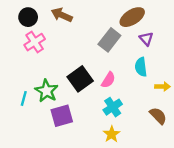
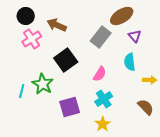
brown arrow: (62, 15) -> (57, 25), moved
black square: (80, 79) -> (66, 60), moved
purple square: (62, 116) -> (70, 107), moved

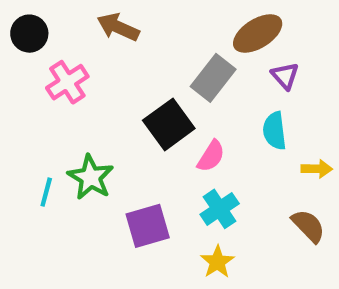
black circle: (26, 16) -> (29, 34), moved
brown arrow: (57, 25) -> (118, 27), moved
black square: (66, 60) -> (169, 124), moved

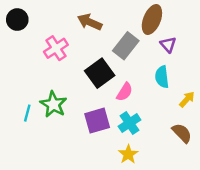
brown arrow: (118, 27) -> (90, 22), moved
brown ellipse: (258, 34) -> (152, 20), turned -36
pink cross: (67, 82) -> (56, 48), moved
yellow arrow: (317, 169) -> (187, 99), turned -49
purple square: (148, 226) -> (97, 121), moved

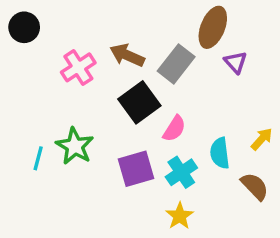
brown arrow: (90, 22) -> (127, 55), moved
cyan semicircle: (162, 77) -> (220, 153), moved

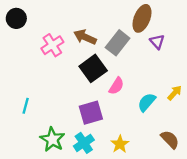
green star: (75, 146) -> (52, 139), moved
cyan semicircle: (220, 153) -> (147, 102), turned 48
cyan cross: (181, 172) -> (84, 143), moved
brown semicircle: (255, 186) -> (170, 139), moved

